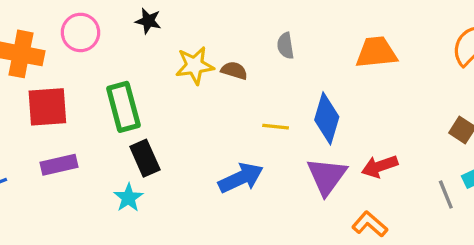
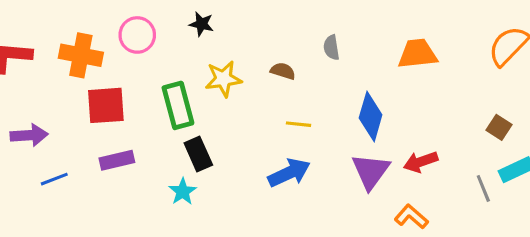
yellow star: (195, 66) -> (223, 79), moved
yellow line: (276, 127) -> (299, 124), moved

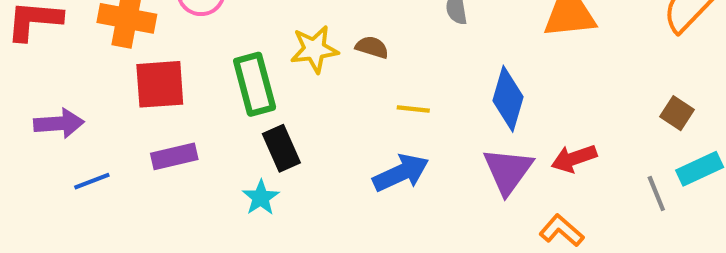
brown semicircle: (283, 71) -> (372, 47), moved

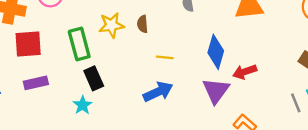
brown semicircle: (372, 47) -> (143, 24), turned -112
red arrow: (574, 158) -> (245, 72), moved

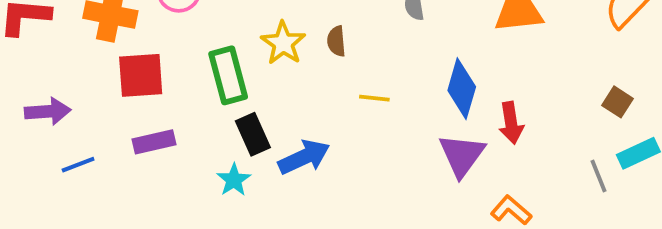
yellow star: (111, 25) -> (283, 43), turned -30
red arrow: (245, 72) -> (511, 123), turned -80
blue arrow: (158, 92) -> (304, 157), moved

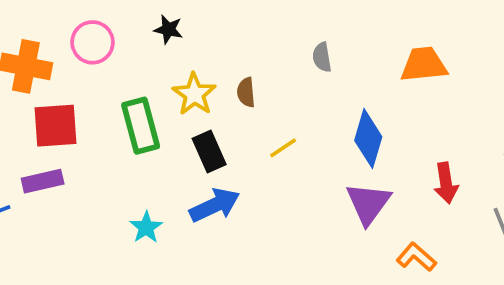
yellow line: (374, 98) -> (283, 148), turned -40
red arrow: (511, 123) -> (446, 183), moved
black rectangle: (253, 134) -> (209, 152), moved
purple rectangle: (154, 142) -> (43, 181), moved

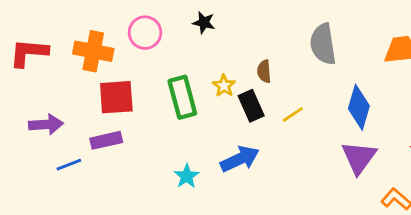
gray semicircle: (322, 57) -> (323, 44), size x1.8
yellow star: (194, 94) -> (224, 86), moved, size x0.7
black rectangle: (209, 152) -> (251, 106), moved

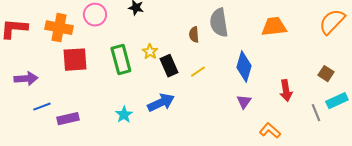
brown semicircle: (264, 71) -> (194, 35), moved
purple rectangle: (106, 140) -> (68, 119), moved
purple triangle: (359, 158) -> (244, 102), size x0.6

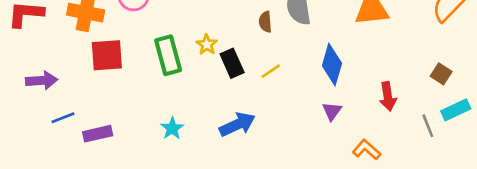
blue arrow: (161, 103) -> (237, 124), moved

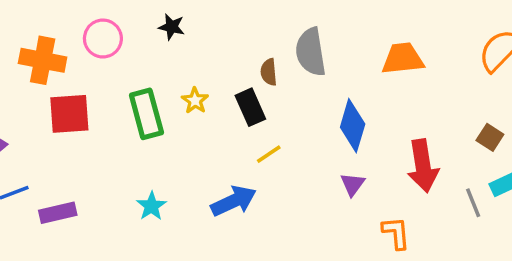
black rectangle: (232, 63) -> (250, 107), moved
yellow line: (271, 71) -> (269, 154), moved
red arrow: (388, 96) -> (423, 166), size x1.4
orange L-shape: (367, 150) -> (396, 233), turned 44

